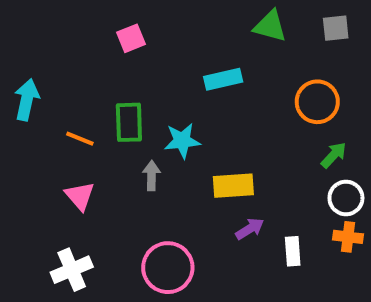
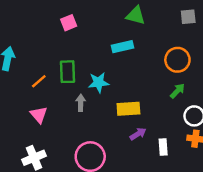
green triangle: (270, 26) -> (136, 16), moved
orange line: (80, 139) -> (39, 81), turned -63
green arrow: (334, 155) -> (177, 91), moved

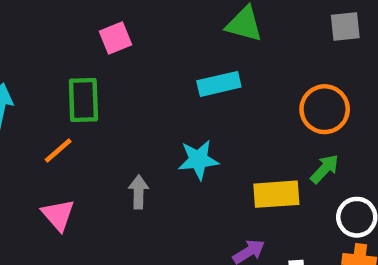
green rectangle: (67, 72) -> (83, 100), moved
cyan star: (99, 82) -> (198, 160), moved
yellow rectangle: (128, 109) -> (276, 194), moved

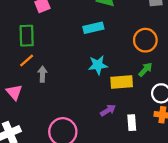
orange line: (58, 151) -> (27, 61), moved
cyan star: (198, 160) -> (98, 65), moved
gray arrow: (139, 192) -> (42, 74), moved

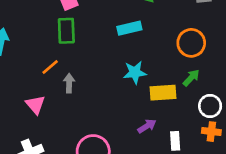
green rectangle: (27, 36) -> (66, 31), moved

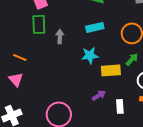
cyan rectangle: (129, 28) -> (95, 27), moved
orange line: (50, 67) -> (20, 57), moved, turned 64
gray arrow: (69, 83) -> (60, 36), moved

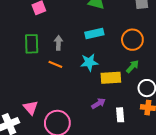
green rectangle: (39, 24) -> (32, 44), moved
orange line: (20, 57) -> (55, 64), moved
pink triangle: (16, 79) -> (31, 108), moved

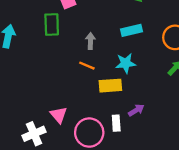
green rectangle: (32, 44) -> (52, 24), moved
yellow rectangle: (111, 78) -> (110, 86), moved
white rectangle: (120, 115) -> (116, 123), moved

